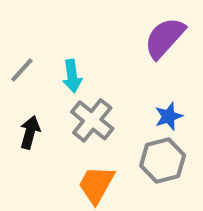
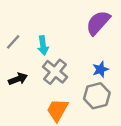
black arrow: (30, 132) -> (18, 79), turned 54

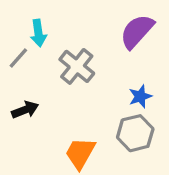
cyan arrow: (43, 45) -> (38, 33), moved
gray cross: (55, 72) -> (77, 66), moved

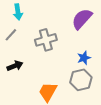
cyan arrow: (38, 33) -> (18, 12), moved
gray cross: (77, 66) -> (46, 40), turned 35

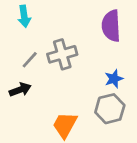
purple semicircle: (82, 19) -> (111, 26), turned -45
gray line: (11, 35) -> (30, 60), moved

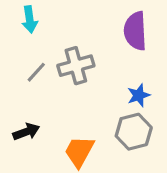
black arrow: (20, 90) -> (26, 132), moved

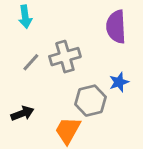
gray hexagon: (134, 132) -> (91, 101), moved

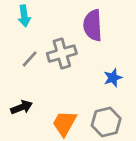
purple semicircle: (116, 27) -> (93, 25), moved
gray hexagon: (91, 101) -> (106, 122), moved

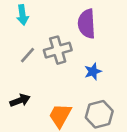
blue star: (113, 78) -> (93, 71), moved

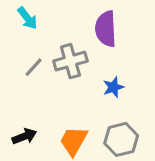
cyan arrow: (22, 15) -> (27, 18), turned -30
black arrow: (20, 100) -> (24, 136), moved

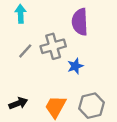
cyan arrow: (27, 18) -> (21, 14), turned -144
blue star: (113, 87) -> (75, 66), moved

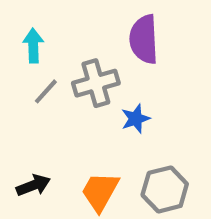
cyan arrow: (21, 14) -> (33, 46), moved

